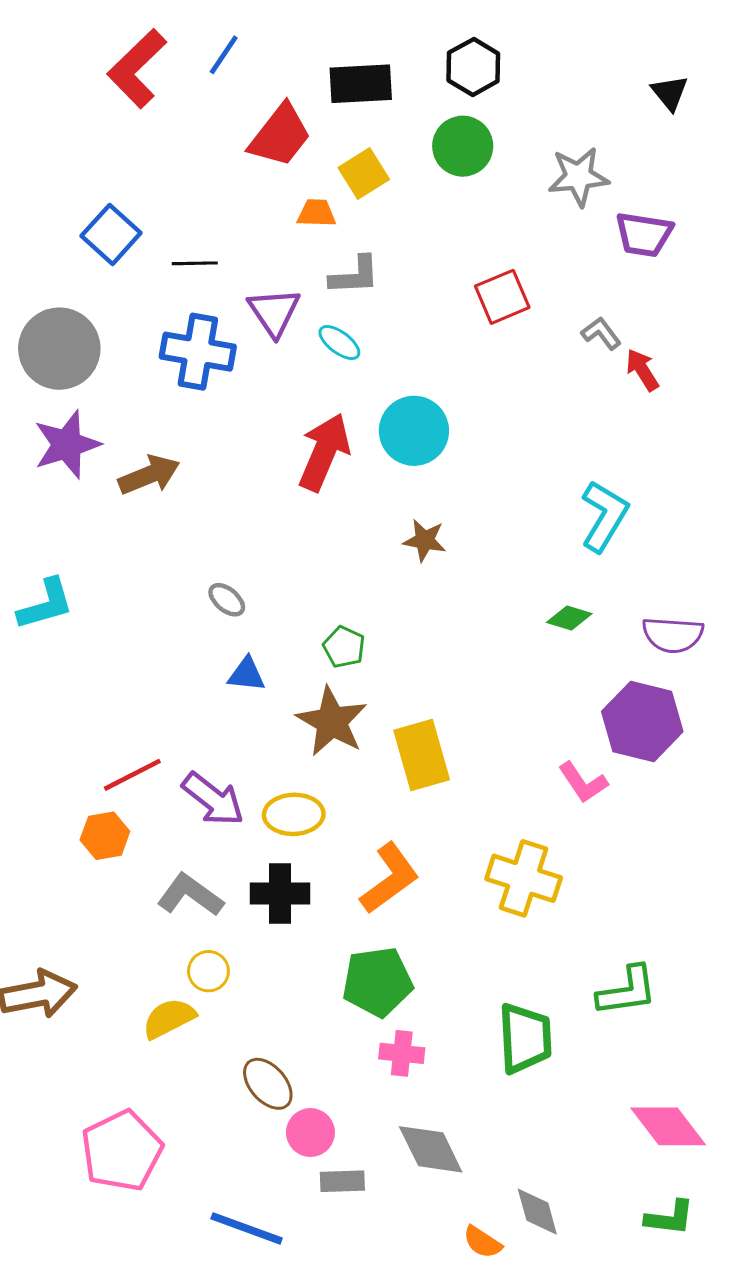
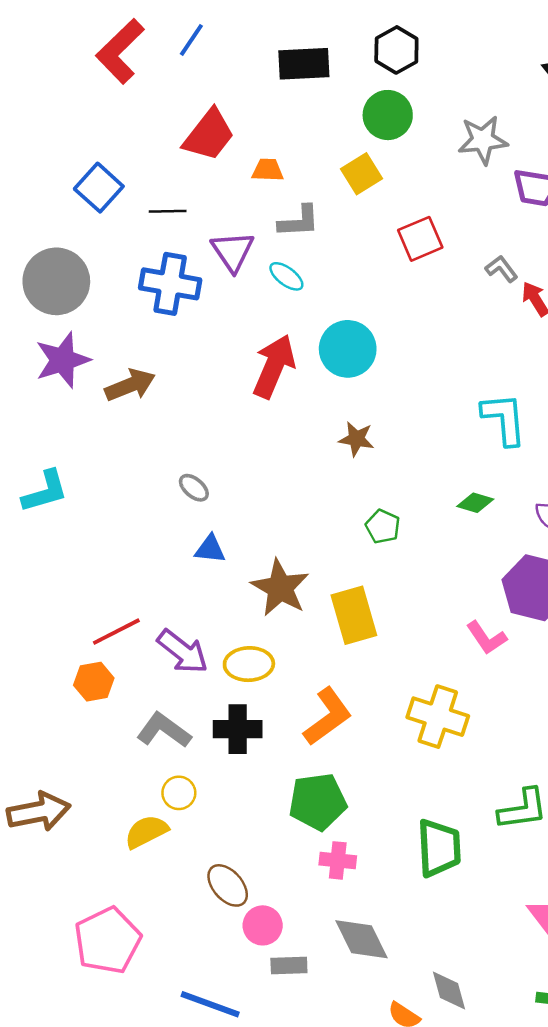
red trapezoid: (280, 135) -> (209, 135), moved
yellow square: (364, 174) -> (361, 174), moved
cyan L-shape: (604, 516) -> (504, 419), turned -36
green pentagon: (344, 647) -> (383, 526), moved

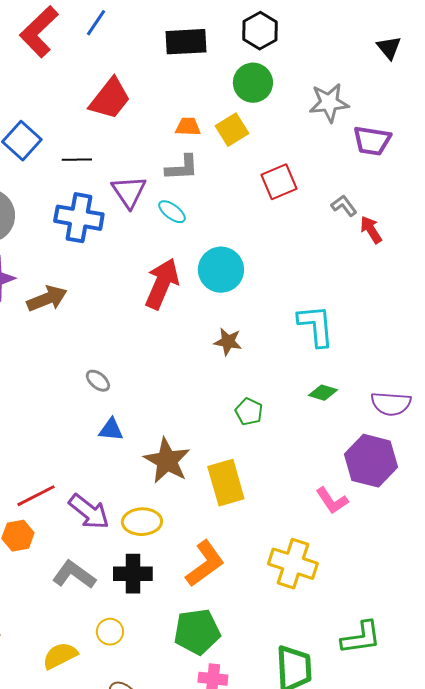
orange trapezoid: (268, 170) -> (188, 127), moved
cyan L-shape: (504, 419) -> (316, 326), moved
yellow circle: (179, 793) -> (110, 632), moved

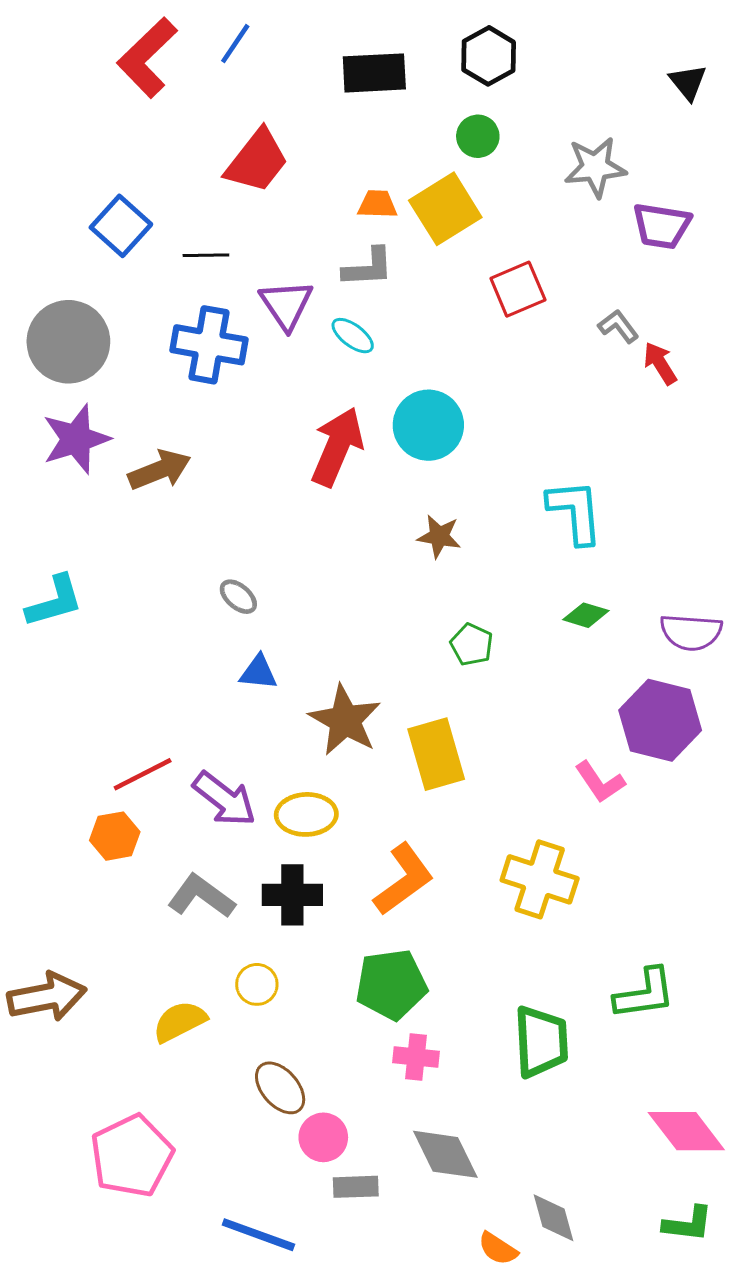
green circle: (253, 83) -> (478, 136), size x0.7
yellow square: (232, 130) -> (445, 209), size x1.4

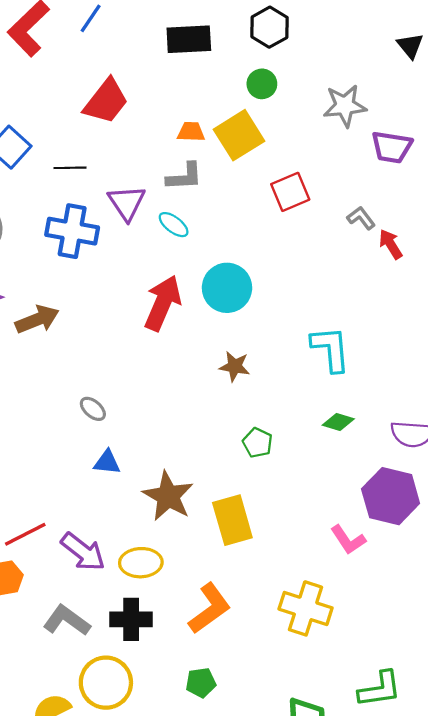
yellow circle: (257, 984) -> (106, 683), size x1.8
green pentagon: (391, 984) -> (201, 683), size x0.6

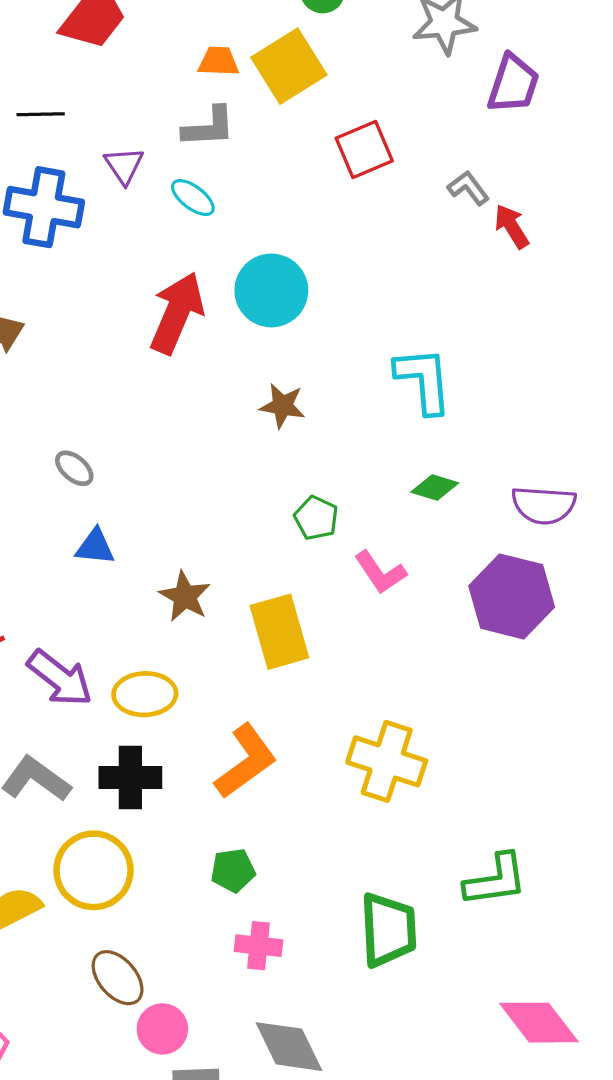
purple trapezoid: (392, 147) -> (513, 84), turned -81
purple triangle: (127, 203) -> (124, 166), size x0.7
brown star: (168, 496) -> (185, 596), size x0.7
pink L-shape: (348, 540) -> (380, 572), moved

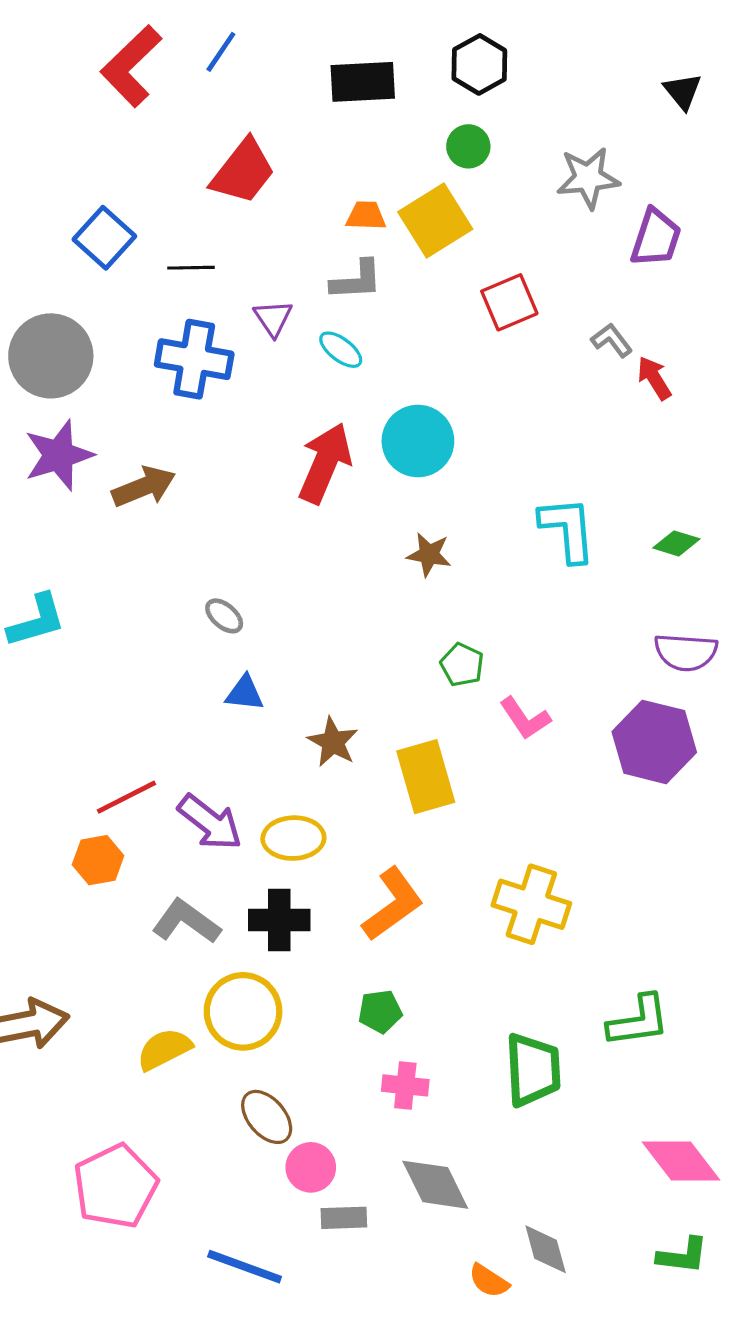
green diamond: (435, 487) -> (676, 543), moved

